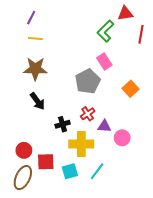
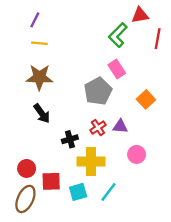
purple triangle: (104, 126) -> (120, 126), moved

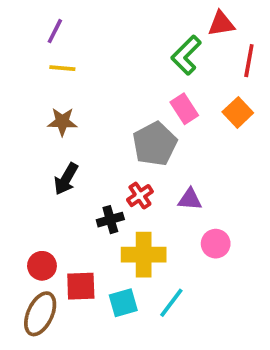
brown star: (39, 77) -> (62, 122), size x0.7
orange square: (146, 99) -> (238, 112), moved
black arrow: (42, 113) -> (66, 179), turned 66
red cross: (98, 128) -> (140, 196), moved

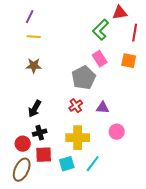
orange square: (238, 112) -> (129, 61), turned -35
black arrow: (66, 179) -> (35, 109), moved
black cross: (110, 220) -> (40, 133), moved

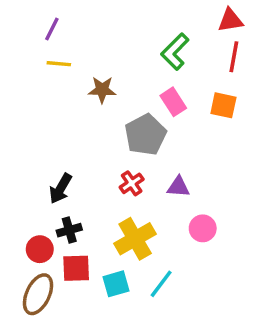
red triangle: (120, 13) -> (230, 20), moved
brown star: (34, 66) -> (102, 90), moved
yellow cross: (78, 138) -> (135, 239), turned -30

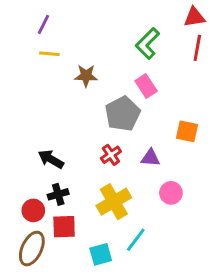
orange square: (223, 105) -> (187, 131), moved
black arrow: (61, 188) -> (51, 159), turned 90
cyan square: (116, 284) -> (101, 254), moved

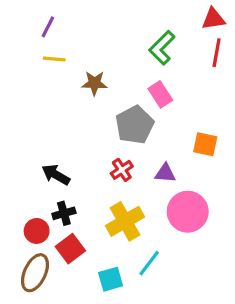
pink circle: (171, 193) -> (188, 212), size x1.6
red square: (64, 227) -> (70, 249), turned -35

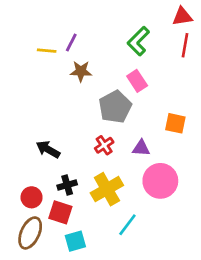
purple line: (48, 27) -> (71, 42), moved
black cross: (64, 213) -> (67, 185), moved
red square: (70, 249) -> (60, 212), turned -35
cyan square: (111, 279) -> (75, 241), moved

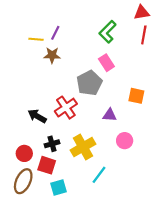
brown star: (81, 71) -> (52, 55), moved
red cross: (104, 145) -> (66, 108), moved, size x1.5
pink circle: (160, 181) -> (125, 141), size x0.6

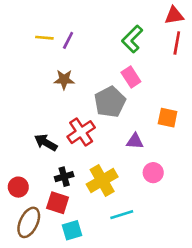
yellow line: (36, 39) -> (44, 38), moved
brown star: (52, 55) -> (64, 80), moved
red circle: (24, 153) -> (18, 187), moved
cyan line: (99, 175) -> (122, 215), turned 36

